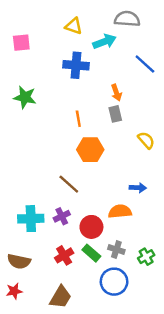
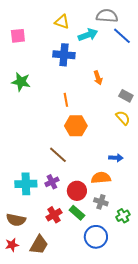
blue line: (145, 64) -> (122, 36), moved
gray rectangle: (115, 114) -> (126, 96), moved, turned -48
gray cross: (116, 250) -> (101, 202), moved
brown trapezoid: (61, 297) -> (39, 245), moved

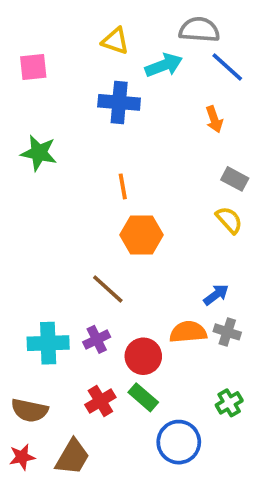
orange arrow: (98, 78) -> (214, 119), moved
blue arrow: (116, 158) -> (216, 295), turned -40
gray cross: (101, 202) -> (227, 332), moved

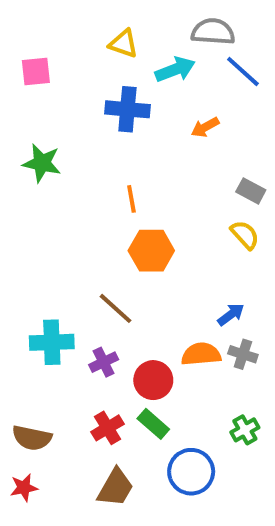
orange arrow: (214, 119) -> (205, 127), moved, turned 80
cyan cross: (48, 343) -> (52, 342), moved
brown trapezoid: (72, 457) -> (115, 488), moved

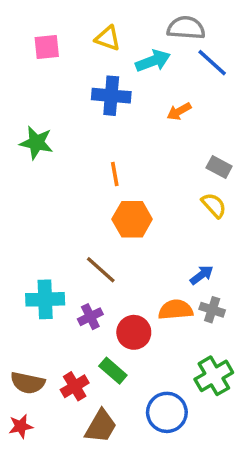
pink square: (36, 71) -> (47, 47), moved
green rectangle: (153, 424) -> (113, 371), moved
red cross: (108, 428) -> (75, 386), moved
green cross: (245, 430) -> (214, 376), size x1.5

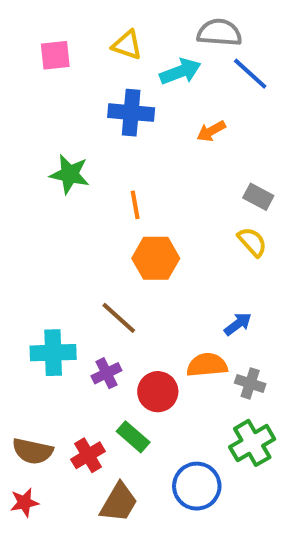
green star: (36, 143) -> (70, 174), moved
gray cross: (212, 310) -> (250, 383), moved

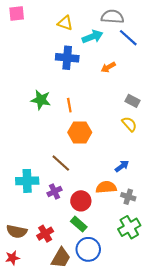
pink square: (55, 55) -> (17, 14), moved
green star: (70, 174) -> (41, 100), moved
green rectangle: (133, 437) -> (79, 224), moved
blue circle: (197, 486) -> (88, 249), moved

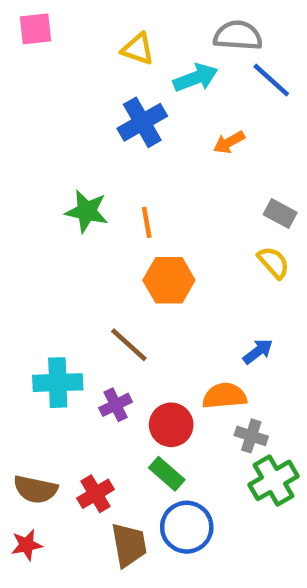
blue cross: (67, 58) -> (142, 122), turned -35
gray cross: (128, 197) -> (251, 436), moved
brown trapezoid: (61, 258) -> (129, 545), turned -40

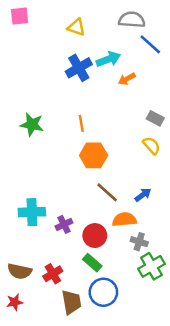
cyan arrow: (196, 78) -> (108, 59), moved
green star: (87, 211) -> (32, 125), moved
brown line: (129, 345) -> (107, 192), moved

